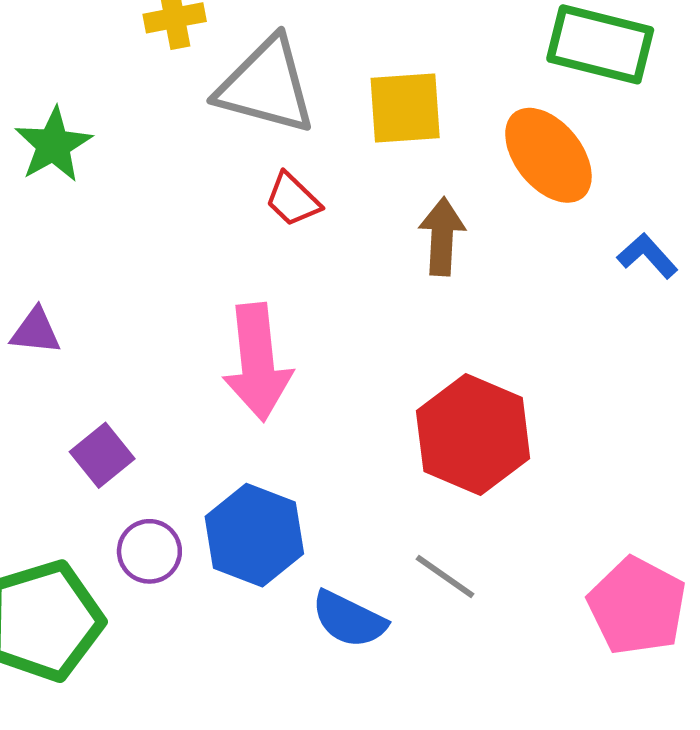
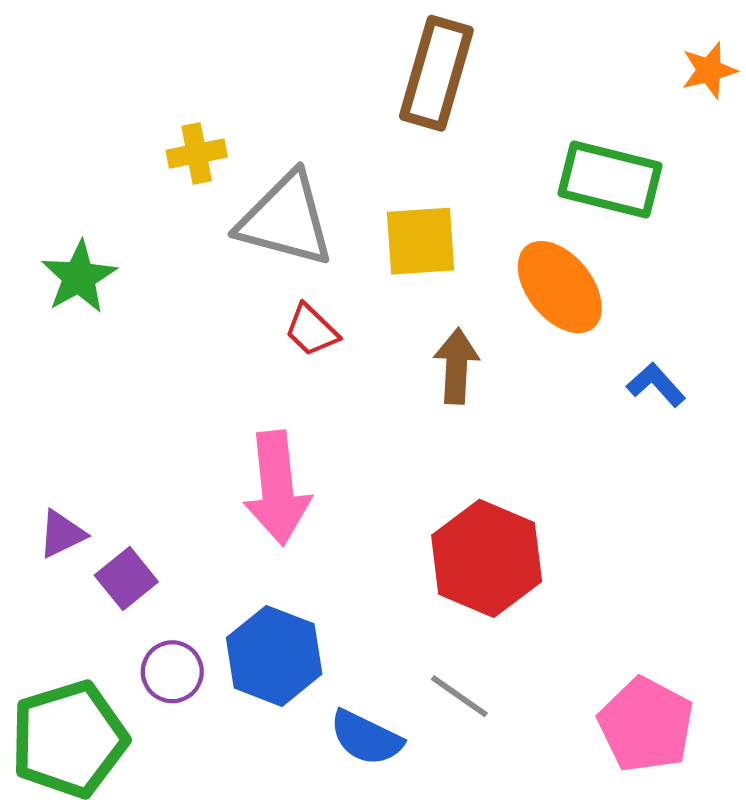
purple triangle: (36, 331) -> (62, 534), moved, turned -32

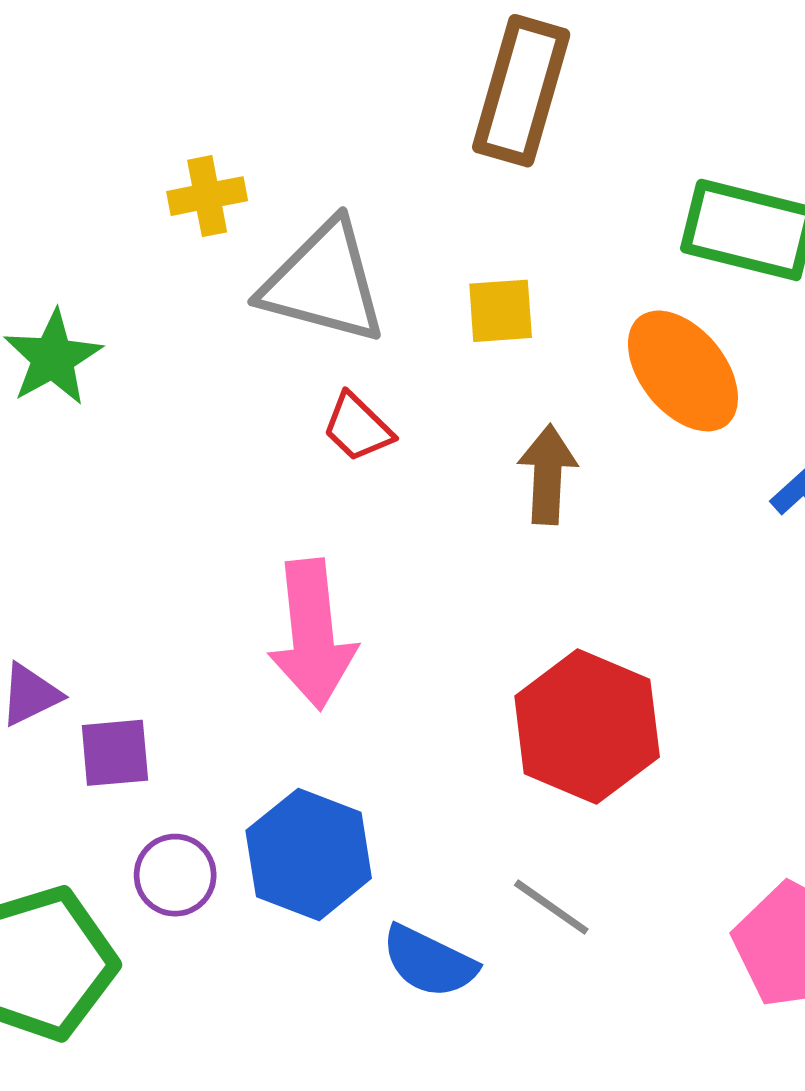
yellow square: (421, 241) -> (501, 311), size x0.7
purple square: (126, 578) -> (115, 753), turned 34

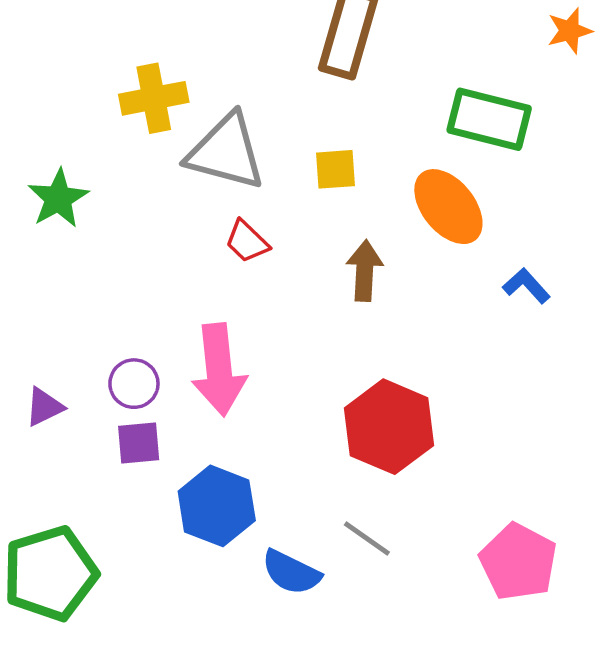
yellow cross: (207, 196) -> (154, 98), size x1.4
purple square: (115, 753) -> (139, 443), moved
purple circle: (175, 875) -> (134, 384), moved

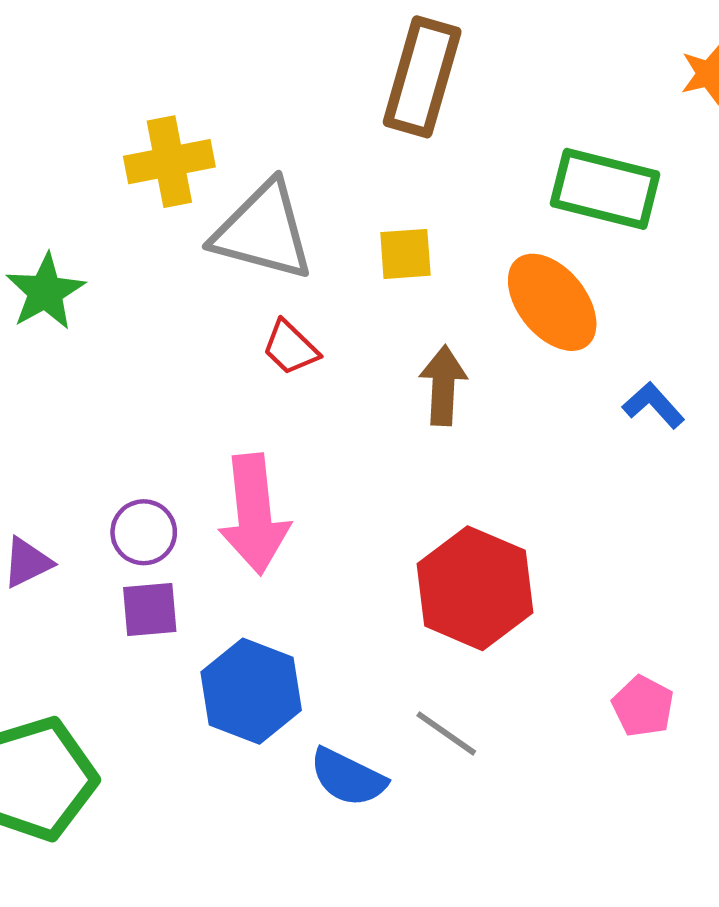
pink pentagon: (518, 562) -> (643, 706), moved, size x0.6

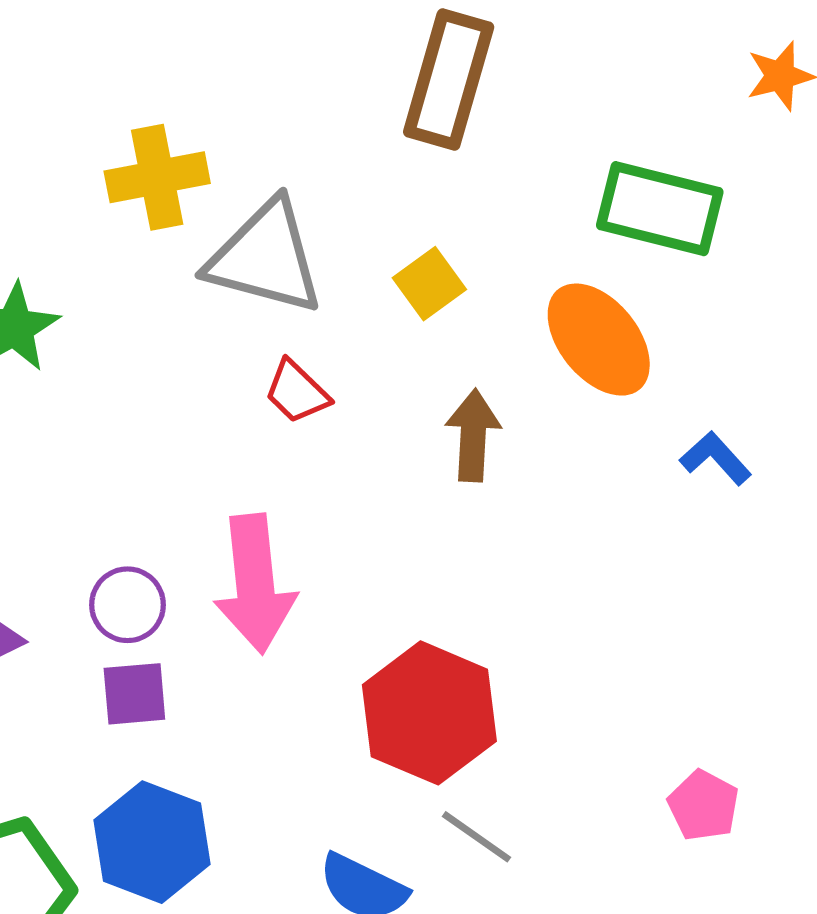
yellow square: (405, 254) -> (429, 284), turned -32
red hexagon: (475, 588) -> (429, 713), moved
blue hexagon: (251, 691) -> (152, 842), moved

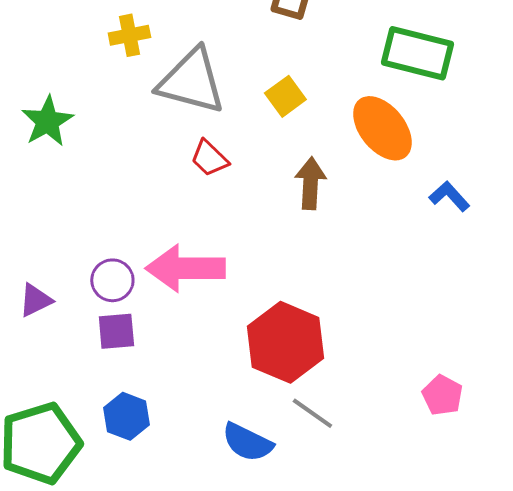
yellow cross: (157, 177) -> (129, 35), size x0.7
pink arrow: (255, 584) -> (185, 268), turned 96
blue hexagon: (152, 842) -> (126, 416), size x0.7

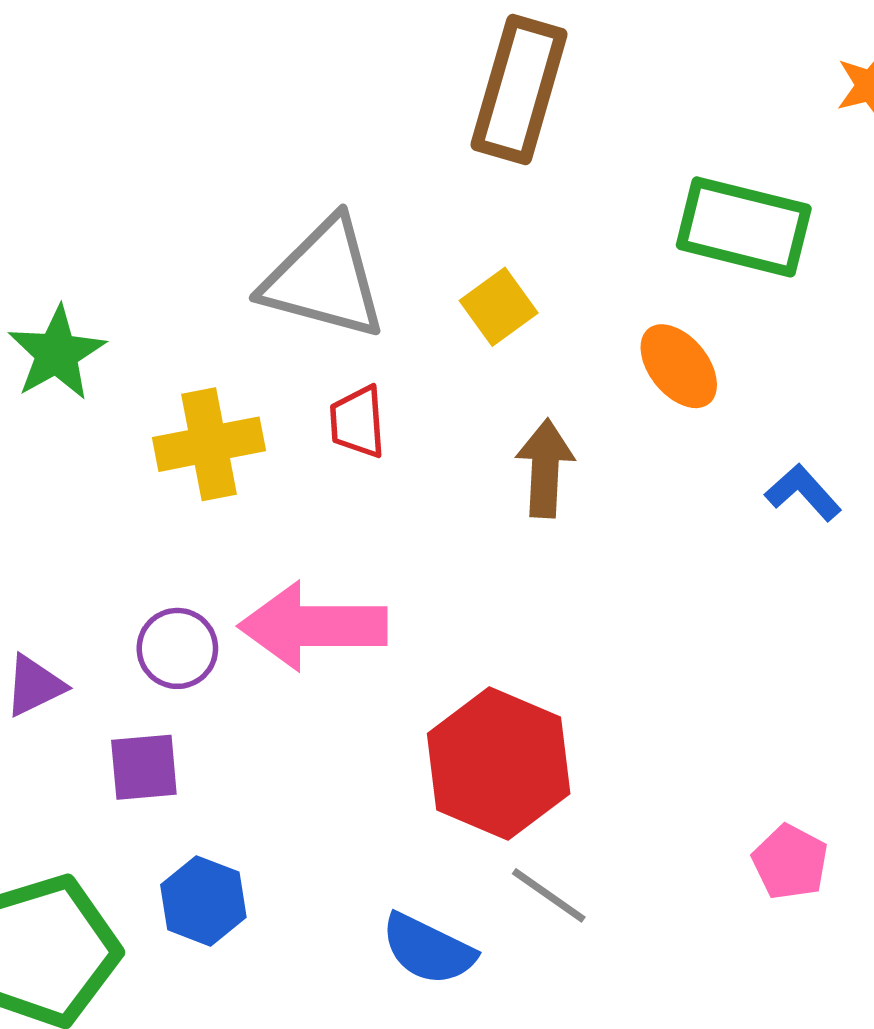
yellow cross: (129, 35) -> (209, 444), moved, size x1.4
orange ellipse: (382, 128) -> (679, 366), size x0.7
red trapezoid: (209, 158) -> (358, 422), turned 42
purple square: (116, 331) -> (144, 767), moved

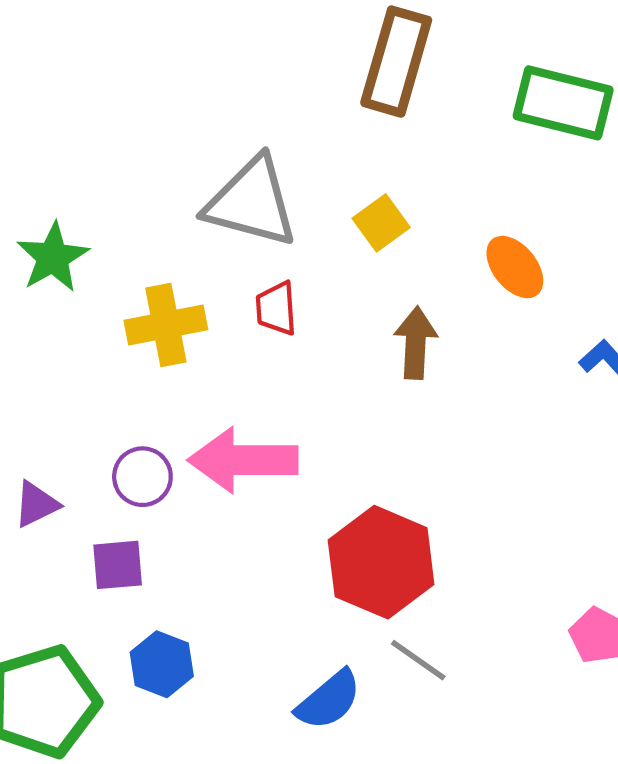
green rectangle: (744, 227) -> (563, 103), moved
blue semicircle: (428, 949) -> (329, 700), turned -66

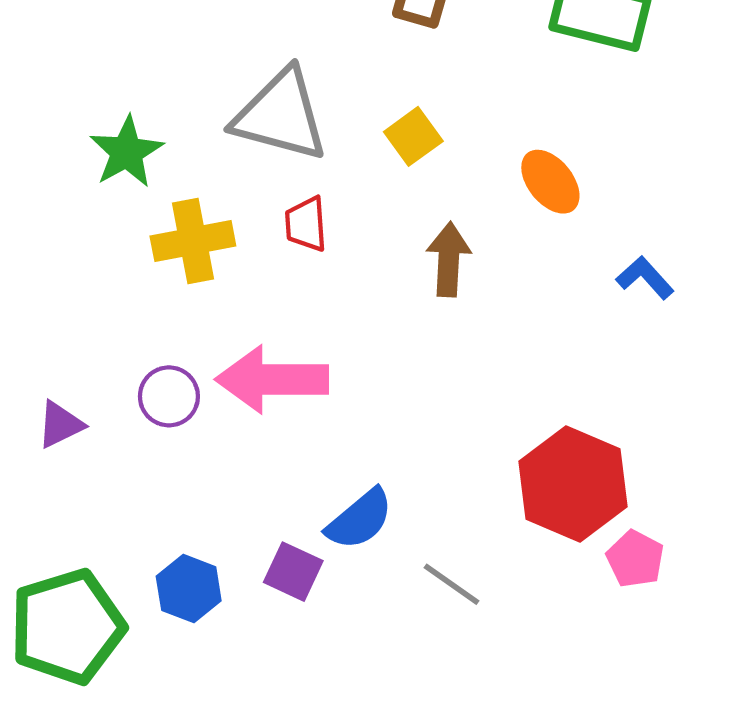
green star: (53, 257) -> (127, 152), moved
red hexagon: (381, 562) -> (573, 484), moved
purple square: (118, 565) -> (293, 572), moved, turned 30
blue semicircle: (329, 700) -> (360, 519), moved

